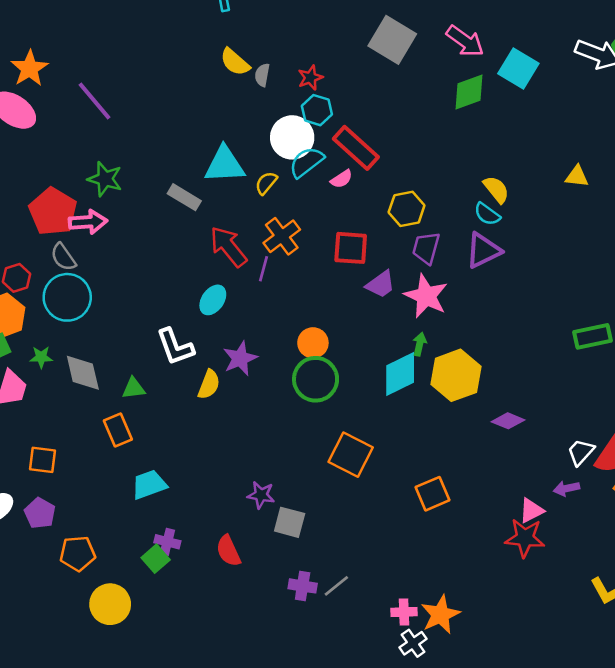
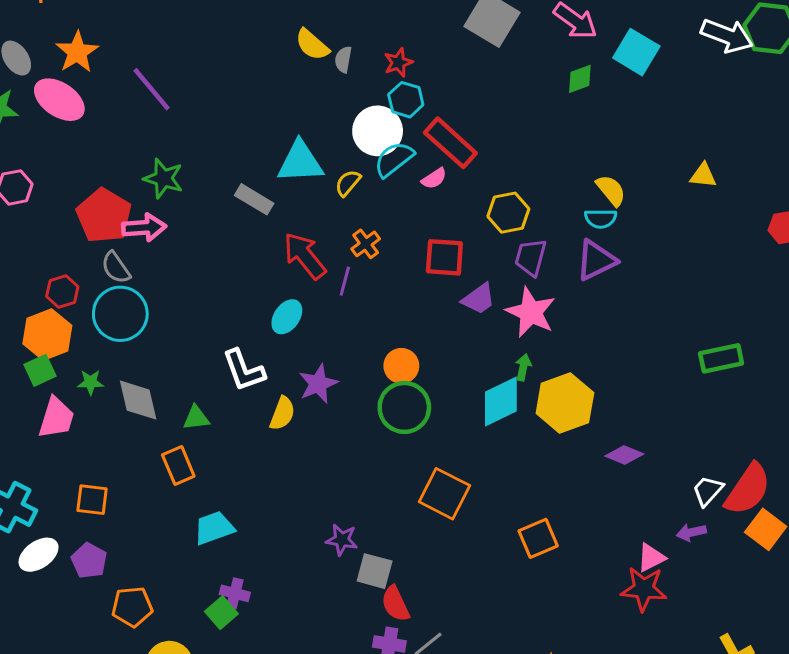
green diamond: (469, 92) -> (580, 79), size x0.7
cyan semicircle: (487, 214) -> (601, 219), turned -36
orange cross: (282, 236) -> (366, 244), size x0.7
red semicircle: (228, 551) -> (395, 604), moved

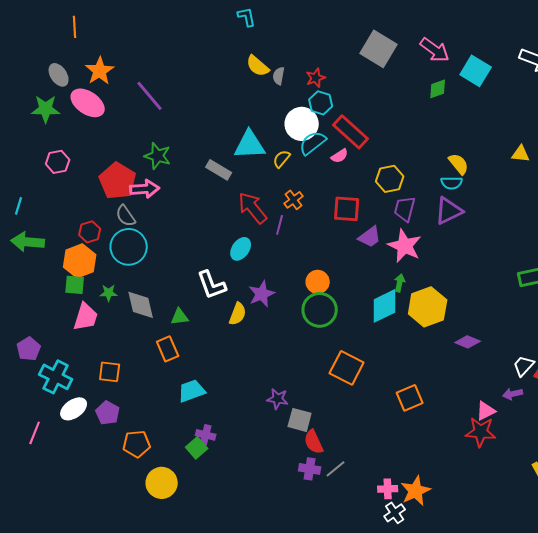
green square: (40, 370) -> (75, 285), turned 30

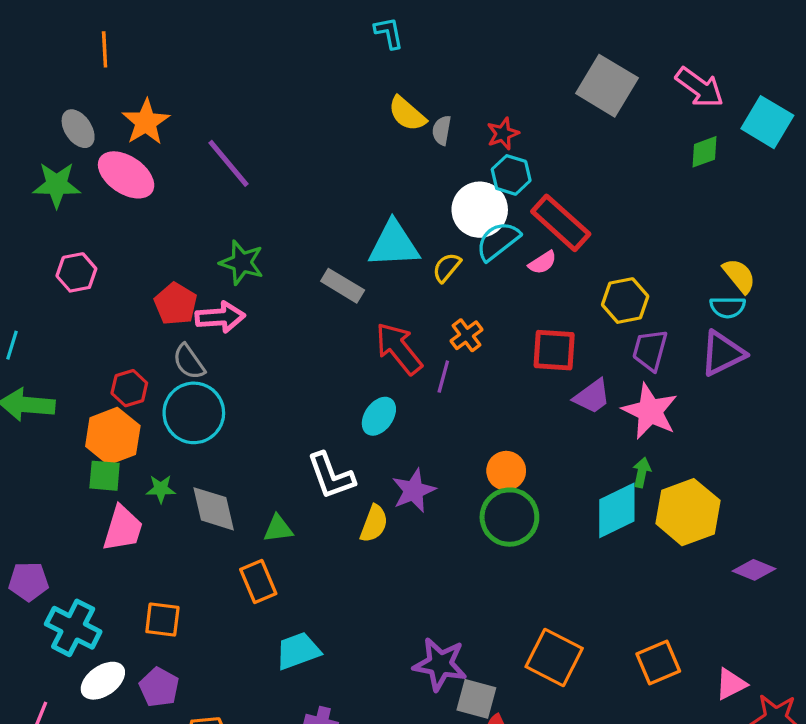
red pentagon: (118, 181) -> (176, 304), size x0.7
purple pentagon: (29, 349) -> (29, 581), turned 30
orange square: (347, 368) -> (554, 658), moved
purple star: (278, 399) -> (440, 664), size x1.5
pink triangle: (486, 411) -> (731, 684), moved

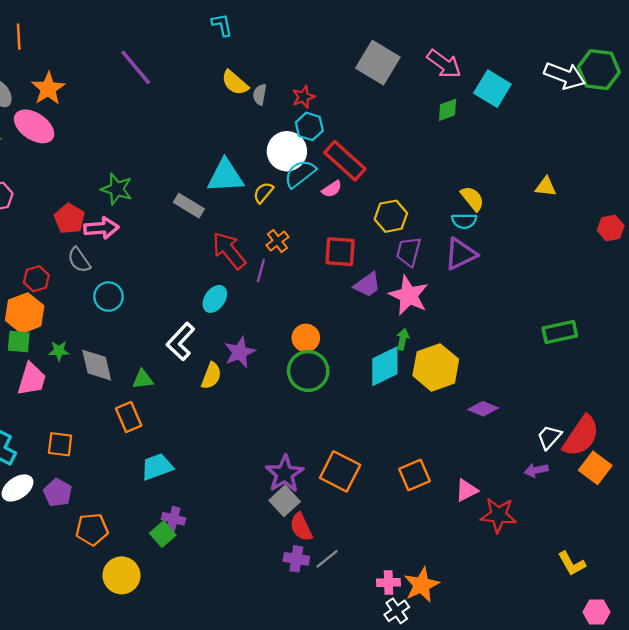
purple line: (229, 163) -> (136, 67), moved
cyan circle: (194, 413) -> (108, 297), moved, size x0.7
white L-shape: (331, 476) -> (181, 341), turned 63
purple star: (440, 664) -> (285, 474), moved, turned 30
gray square: (476, 699) -> (285, 501), turned 32

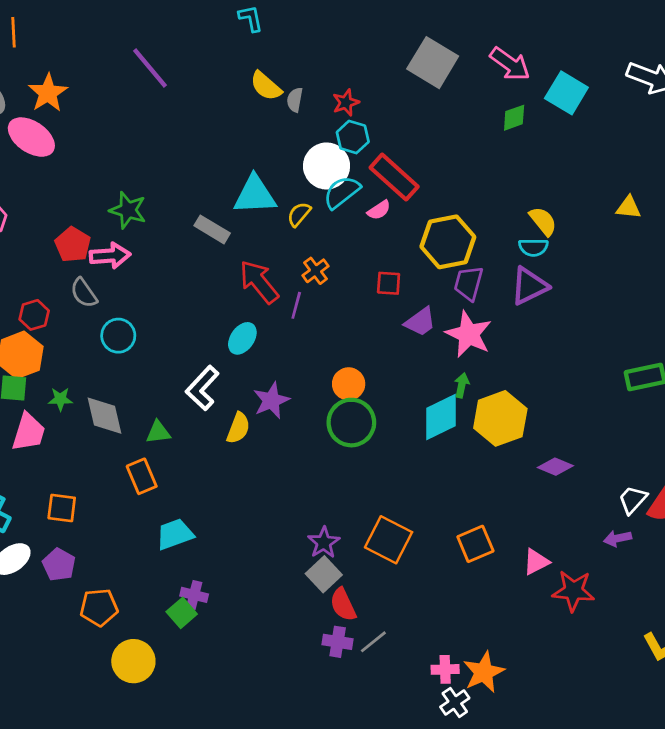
yellow hexagon: (391, 216) -> (448, 242), size x1.4
red square: (340, 252) -> (389, 283), size x0.7
purple star: (285, 474) -> (324, 543), size x0.7

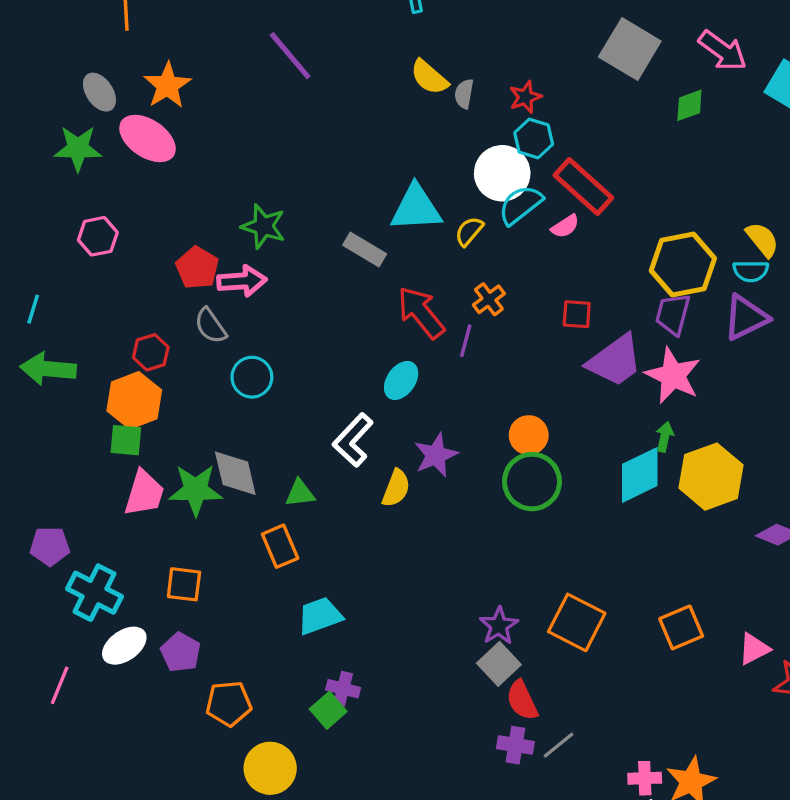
green diamond: (514, 118) -> (689, 105), moved
yellow hexagon: (448, 242) -> (683, 264), moved
purple trapezoid: (420, 322) -> (615, 361), size x1.5
green star: (60, 399) -> (196, 490), moved, size x1.8

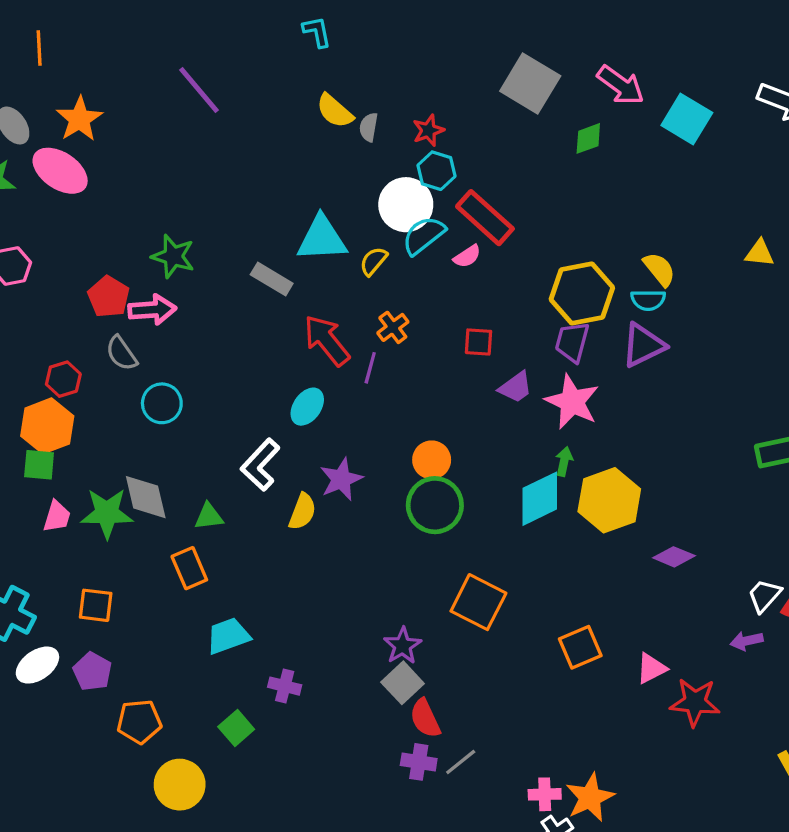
purple trapezoid: (615, 361) -> (516, 387), size x0.6
pink trapezoid: (144, 493) -> (57, 516), size x0.7
orange square: (577, 622) -> (478, 602), moved
purple cross: (343, 689) -> (285, 686), moved

